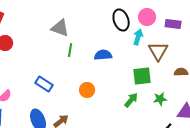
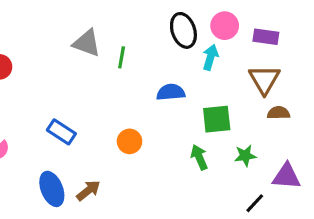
green line: (70, 50) -> (122, 57), moved
brown triangle: (158, 51) -> (264, 80), moved
blue semicircle: (103, 55) -> (171, 92), moved
green arrow: (131, 100) -> (199, 157), turned -63

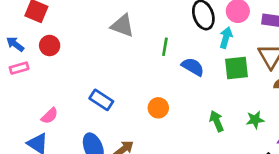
green line: (122, 57) -> (165, 47), moved
blue semicircle: (171, 92) -> (193, 67), turned 35
green square: (217, 119) -> (237, 68), moved

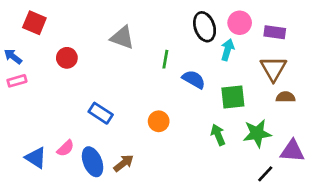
red circle: (50, 46) -> (67, 58), moved
green square: (237, 68) -> (233, 97), moved
pink semicircle: (50, 116) -> (66, 148), moved
green star: (255, 120) -> (257, 133), size x1.5

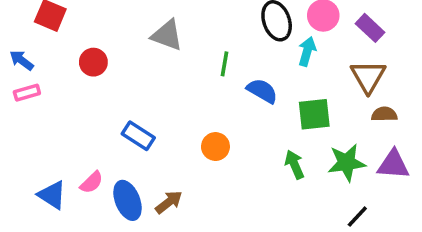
purple rectangle: (275, 32) -> (370, 28), turned 35
purple triangle: (292, 151) -> (393, 164), moved

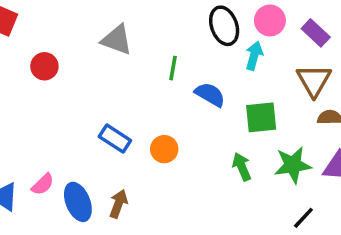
blue rectangle: (138, 136) -> (115, 139), moved
brown arrow: (169, 202) -> (118, 204), turned -32

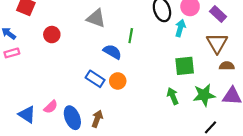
blue semicircle: (210, 94) -> (112, 52), moved
orange circle: (164, 149) -> (118, 81), moved

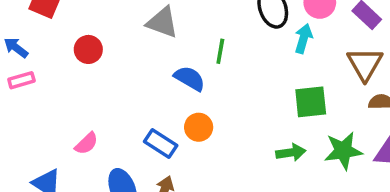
blue rectangle: (95, 79) -> (161, 143), moved
green arrow: (173, 96) -> (291, 153), turned 105
pink semicircle: (51, 107) -> (86, 143), moved

